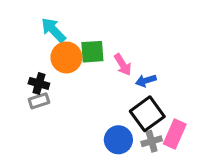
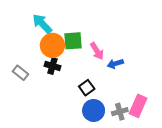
black cross: (39, 83) -> (52, 66), moved
gray rectangle: (39, 101) -> (20, 73), moved, turned 56
black square: (147, 114) -> (87, 88), moved, size x0.6

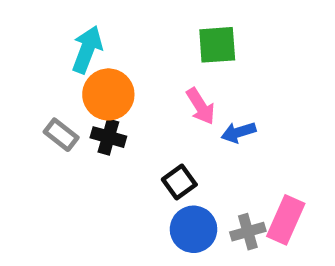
cyan arrow: (42, 24) -> (87, 50), turned 65
green square: (73, 41) -> (217, 45), moved
gray rectangle: (20, 73) -> (61, 135), moved

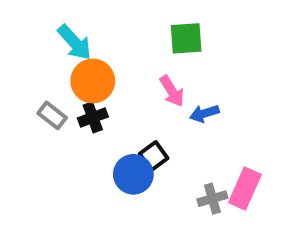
cyan arrow: (87, 50) -> (75, 42), turned 117
black cross: (108, 137) -> (93, 117), turned -36
blue circle: (194, 229) -> (133, 174), moved

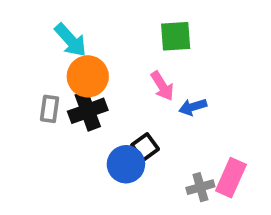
gray rectangle: (52, 115) -> (50, 109), turned 60
black cross: (93, 117) -> (88, 111), size x1.4

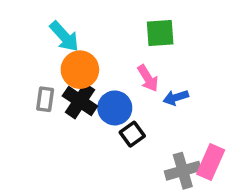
black cross: (88, 111) -> (80, 101), turned -36
blue circle: (126, 164) -> (115, 108), moved
gray cross: (200, 187) -> (183, 171), size x1.4

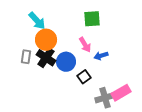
black square: (132, 134) -> (84, 77), moved
pink rectangle: (211, 162) -> (121, 93), turned 36

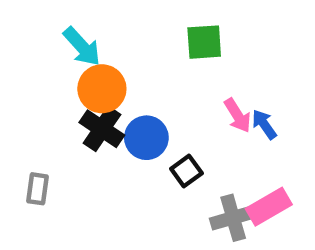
pink arrow: (85, 45) -> (238, 115), moved
blue arrow: (101, 56) -> (264, 124), moved, turned 72
gray rectangle: (26, 57) -> (37, 189), moved

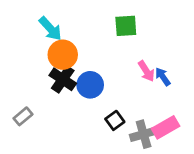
black square: (186, 171) -> (115, 120), moved
gray rectangle: (37, 189) -> (23, 116), turned 42

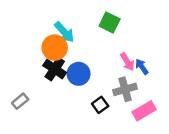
green square: (126, 26) -> (110, 23), turned 30
cyan arrow: (50, 29) -> (64, 32), moved
gray cross: (144, 134) -> (125, 89), moved

